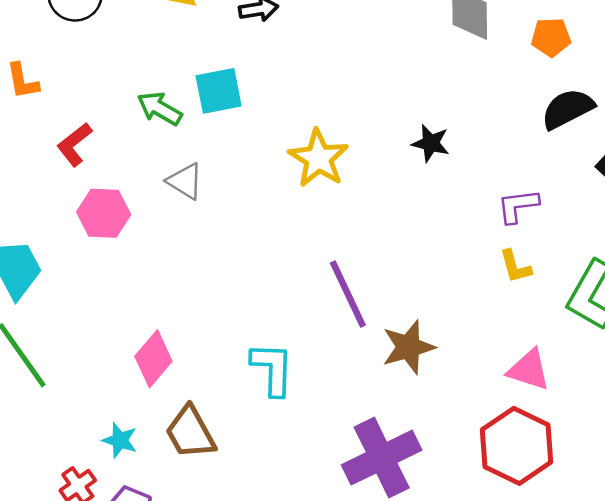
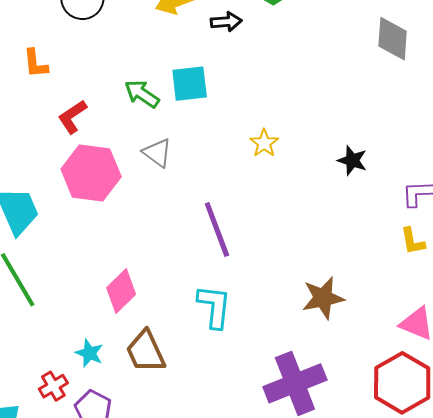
black star: (431, 143) -> (352, 160), moved
yellow star: (319, 158) -> (264, 143), size x0.6
pink hexagon: (104, 213) -> (91, 173), size x1.4
purple line: (348, 294) -> (217, 230), moved

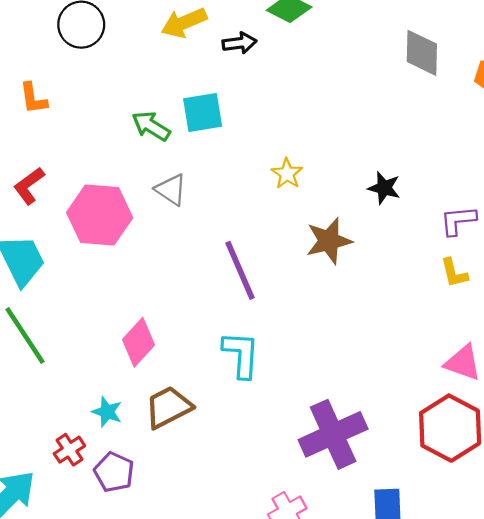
red L-shape: (72, 117) -> (29, 186), moved
brown star: (323, 298) -> (329, 241), moved
brown trapezoid: (146, 352) -> (168, 407), turned 90

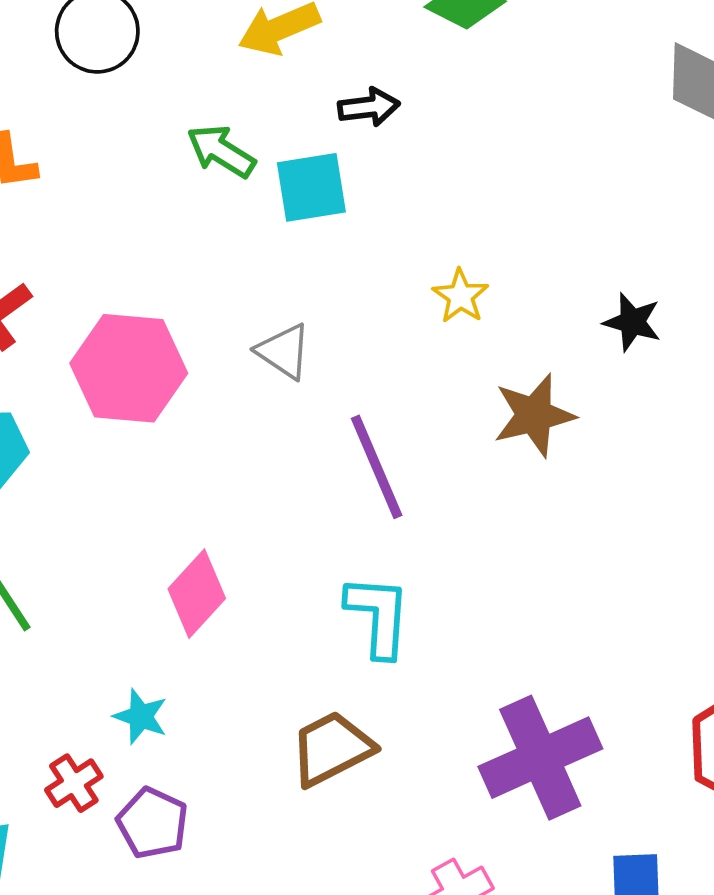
black arrow: (239, 43) -> (369, 107), moved
green arrow: (151, 126) -> (221, 151), moved
gray triangle: (171, 190) -> (284, 351), moved
brown trapezoid: (168, 407) -> (332, 749), moved

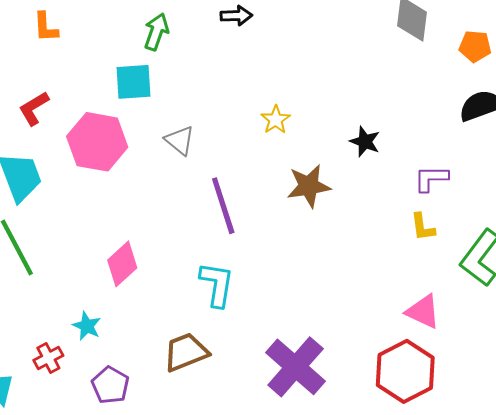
green arrow: (221, 151) -> (156, 32), turned 72
cyan square: (311, 187) -> (133, 82), moved
purple cross: (540, 758) -> (296, 367), turned -30
purple pentagon: (153, 823) -> (110, 385), moved

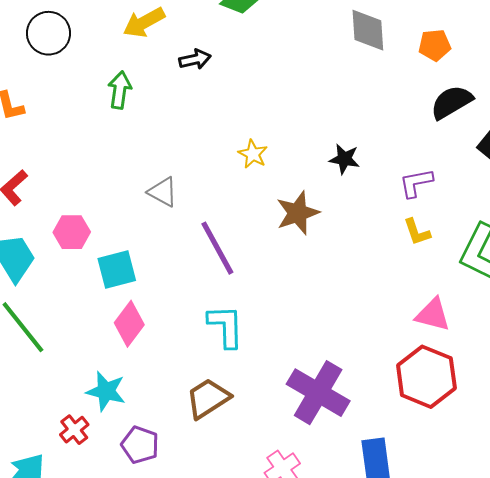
cyan square: (133, 82) -> (117, 269), moved
pink hexagon: (97, 142) -> (72, 232), moved, size x0.6
cyan star: (87, 326) -> (106, 391), size x1.4

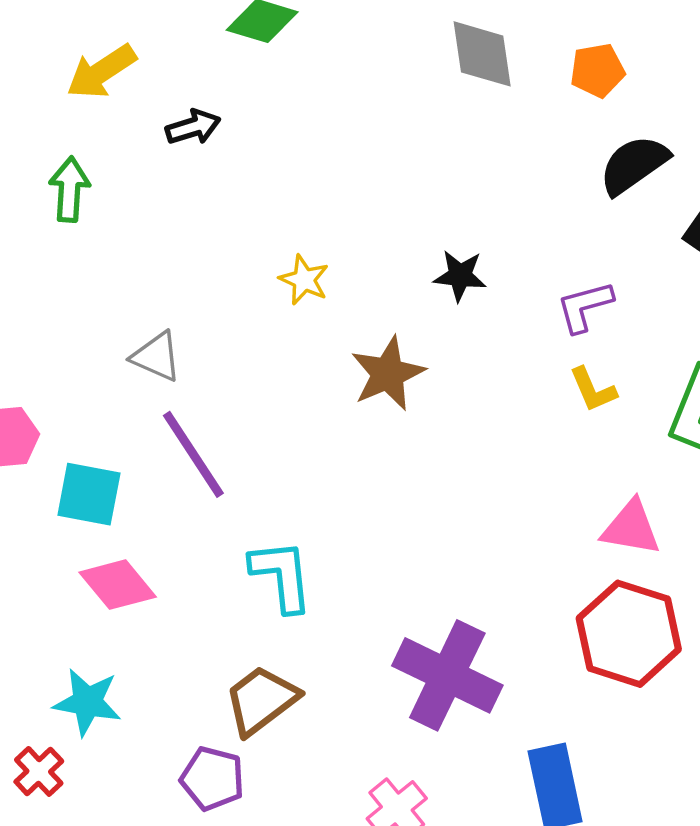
purple line: (217, 248) -> (193, 454), moved
cyan square: (117, 269) -> (89, 494), turned 30
pink diamond: (129, 324) -> (118, 585), turned -72
purple pentagon: (140, 445) -> (212, 779), moved

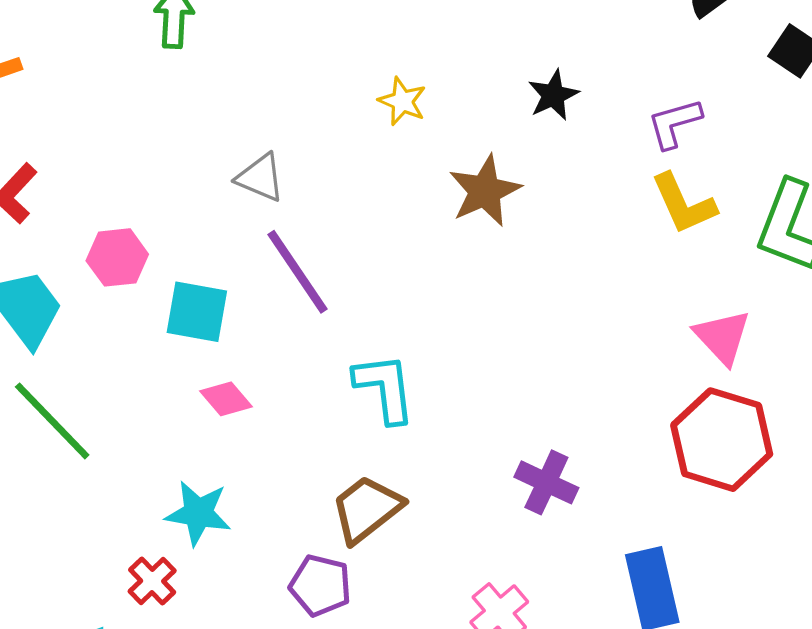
black star: (460, 276) -> (553, 95), turned -30
yellow L-shape: (593, 390) -> (683, 204), size x1.4
pink triangle: (631, 528) -> (722, 337), turned 38
pink diamond: (118, 585) -> (226, 399), size x0.7
purple cross: (447, 675) -> (546, 482), size x0.6

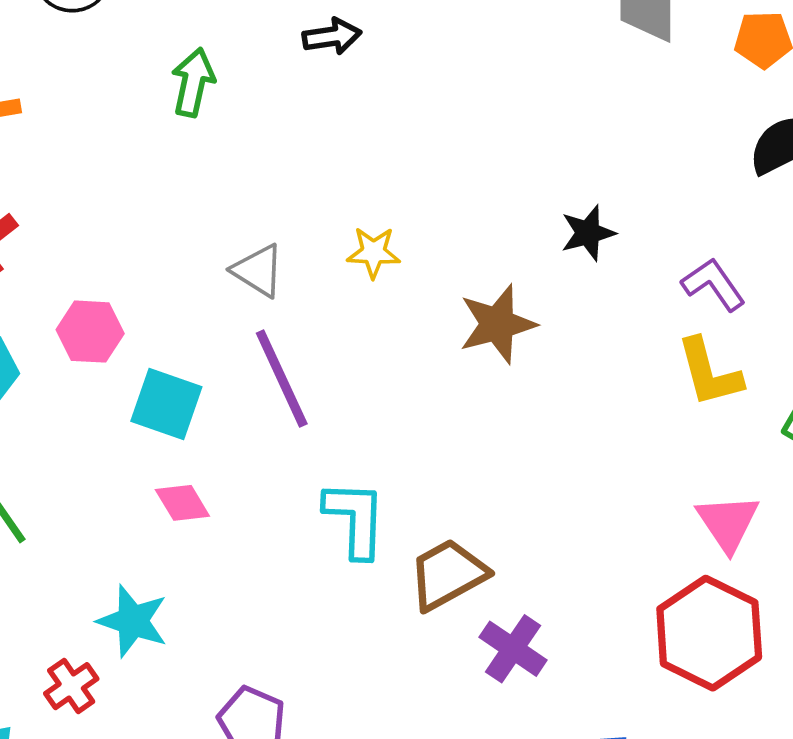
yellow star: (402, 101) -> (374, 252), moved, turned -30
purple L-shape: (674, 123) -> (713, 284), turned 62
brown trapezoid: (367, 509) -> (448, 574), moved

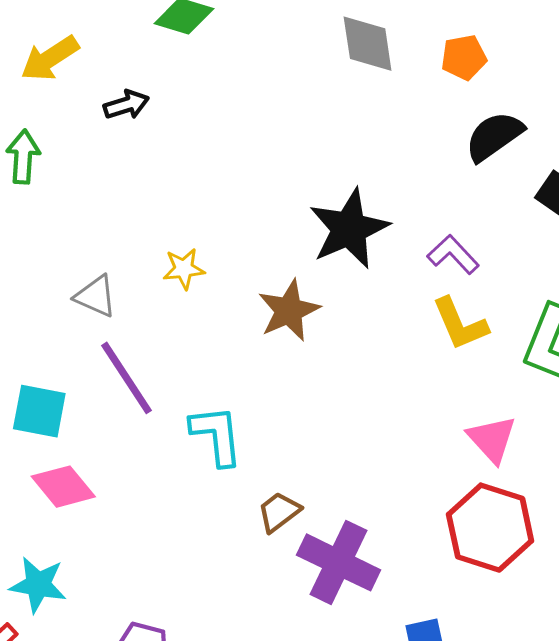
black star: (588, 233) -> (349, 229), size x1.8
pink diamond: (182, 503) -> (63, 487), size x1.4
cyan L-shape: (355, 519) -> (217, 435), moved
brown trapezoid: (448, 574) -> (279, 512), size x0.7
purple cross: (513, 649) -> (339, 562), size x1.5

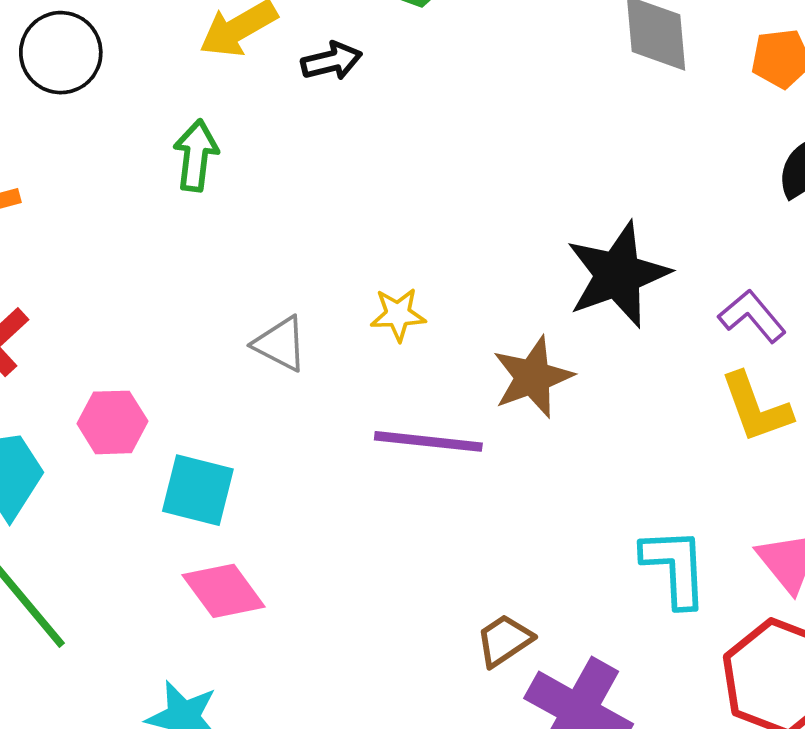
black arrow: (126, 105) -> (332, 61), moved
purple line: (126, 378) -> (428, 441), moved, turned -54
cyan L-shape: (217, 435) -> (675, 567), moved

